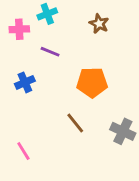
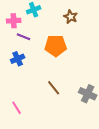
purple line: (50, 52) -> (24, 37), moved
orange pentagon: (92, 82) -> (56, 46), moved

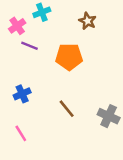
pink cross: (14, 21) -> (17, 26), turned -32
blue cross: (18, 59) -> (22, 94), moved

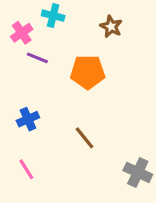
cyan cross: (42, 12) -> (53, 16), turned 35
gray cross: (109, 116) -> (138, 172), moved

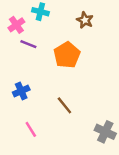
orange pentagon: (88, 72) -> (67, 55), turned -30
pink line: (26, 169) -> (31, 129), moved

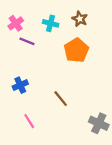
cyan cross: (40, 12) -> (51, 23), moved
orange pentagon: (67, 55) -> (76, 50), moved

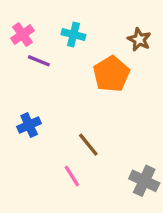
brown star: (80, 19) -> (139, 39), moved
pink line: (29, 121) -> (72, 176), moved

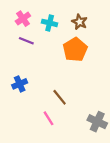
pink cross: (22, 35) -> (23, 19), moved
brown star: (139, 39) -> (80, 22), moved

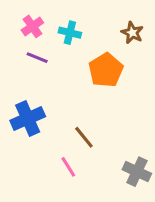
brown star: (80, 22) -> (132, 33), moved
blue cross: (20, 84) -> (28, 119), size x1.5

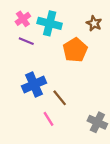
cyan cross: (70, 33) -> (50, 23), size x1.5
blue cross: (28, 119) -> (34, 84), moved

